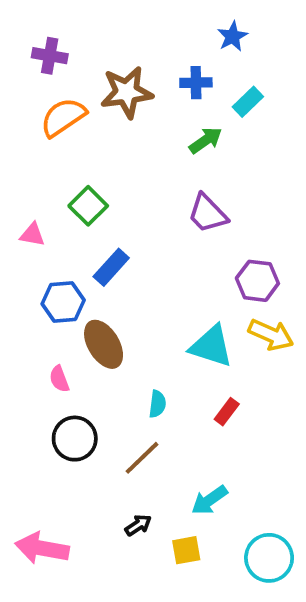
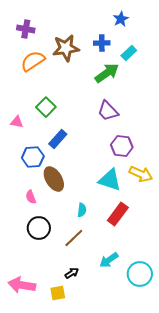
green arrow: (206, 140) -> (107, 73), size x1.4
purple hexagon: (257, 281) -> (122, 146), moved
red rectangle: (227, 412) -> (118, 214), size x1.6
yellow square: (186, 550) -> (58, 293), moved
cyan circle: (269, 558) -> (140, 274), moved

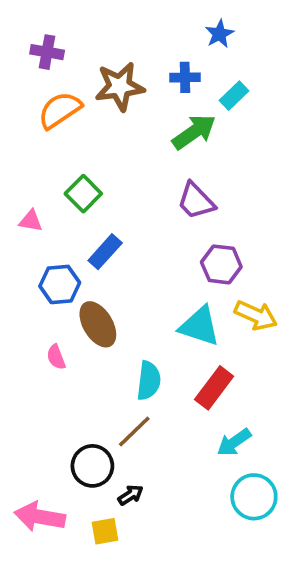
cyan semicircle: (82, 210) -> (149, 381), size x1.5
black circle: (39, 228) -> (92, 466), moved
cyan arrow: (109, 260) -> (234, 442), moved

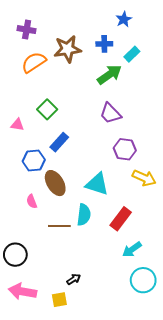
cyan triangle: (200, 326) -> (97, 184), moved
brown line: (134, 431) -> (59, 226), moved, turned 45
black circle: (92, 466) -> (15, 255), moved

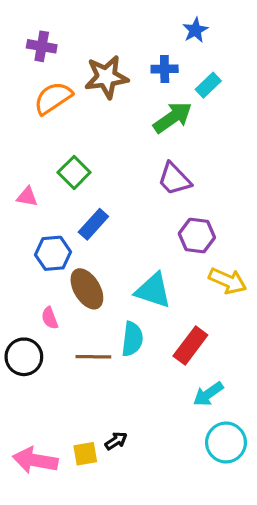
black circle: (15, 255) -> (24, 357), moved
yellow square: (59, 300) -> (85, 454), moved

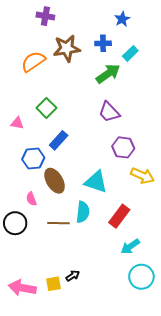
purple cross: (42, 46) -> (45, 16), moved

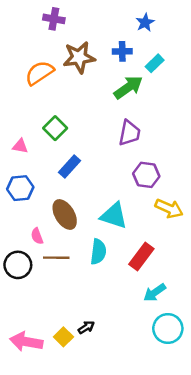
purple trapezoid: (109, 112) -> (129, 133), turned -125
blue hexagon: (33, 159) -> (20, 188), moved
brown line: (59, 223) -> (56, 258), moved
yellow square: (54, 284) -> (63, 337), turned -35

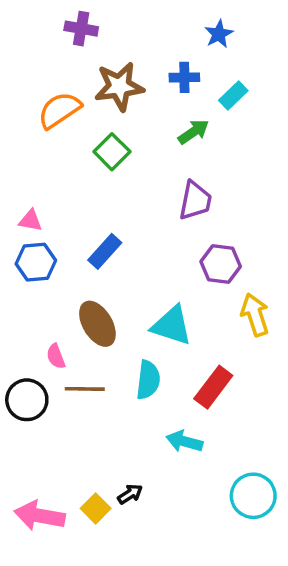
green arrow: (128, 87) -> (193, 132), size x0.7
green square: (55, 128) -> (112, 152), moved
blue hexagon: (20, 188) -> (36, 262), moved
yellow arrow: (169, 208) -> (255, 315), turned -132
cyan arrow: (155, 292) -> (184, 441), moved, turned 50

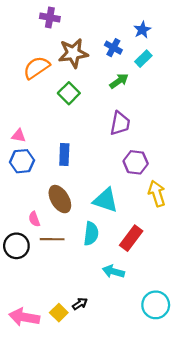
blue star: (219, 34) -> (142, 30), moved
blue cross: (184, 77) -> (113, 48), turned 30
blue rectangle: (105, 251) -> (64, 155), turned -40

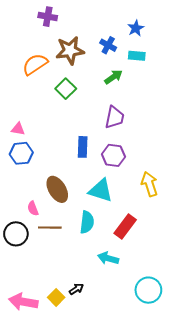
cyan rectangle: (143, 59) -> (137, 56), turned 49
blue rectangle: (64, 155) -> (83, 147), moved
purple hexagon: (136, 162) -> (113, 155), moved

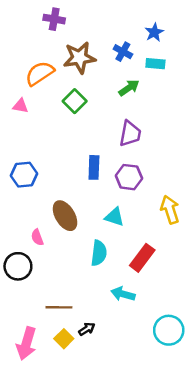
pink triangle: (18, 129) -> (20, 106), moved
cyan triangle: (101, 190) -> (114, 217), size x0.7
brown line: (50, 228) -> (59, 307), moved
pink arrow: (23, 302) -> (26, 343), turned -84

